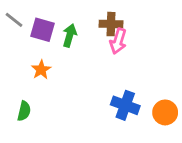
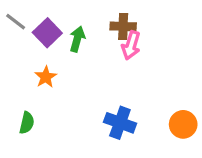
purple square: (43, 30) -> (47, 33), turned 30
blue cross: (125, 105) -> (120, 123), moved

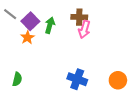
orange star: (46, 77) -> (27, 37), moved

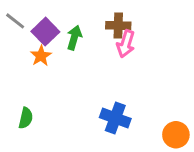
orange circle: (118, 80) -> (176, 135), moved

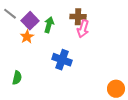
blue cross: (115, 118) -> (62, 60), moved

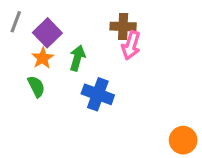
gray line: (10, 14) -> (16, 22), turned 72
green arrow: (49, 25) -> (77, 58), moved
green semicircle: (17, 78) -> (36, 86), moved, turned -40

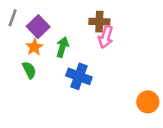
orange circle: (183, 140) -> (148, 102), moved

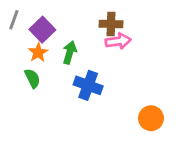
pink arrow: (106, 37) -> (118, 41), turned -115
orange circle: (148, 102) -> (151, 118), moved

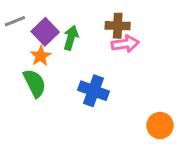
gray line: (14, 20) -> (15, 21), turned 48
green arrow: (70, 53) -> (71, 38), moved
green semicircle: (32, 78) -> (35, 83), size x1.4

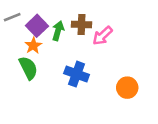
brown cross: (118, 26) -> (81, 25), moved
pink arrow: (125, 44) -> (102, 36), turned 145
orange circle: (160, 125) -> (127, 88), moved

